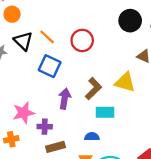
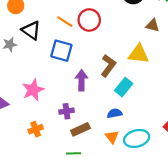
orange line: (47, 37) -> (65, 22), moved
cyan rectangle: (105, 112) -> (124, 87), turned -42
pink star: (24, 113) -> (33, 90), moved

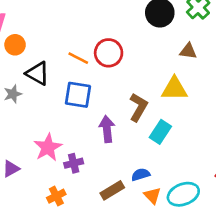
purple cross: (66, 111) -> (74, 163), moved
blue semicircle: (115, 113) -> (141, 175), moved

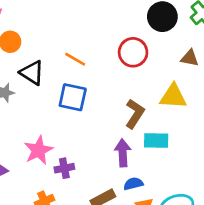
red circle: (109, 53) -> (133, 52), moved
purple arrow: (107, 129) -> (123, 153), moved
cyan rectangle: (160, 132) -> (156, 140), turned 55

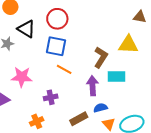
red circle: (133, 52) -> (57, 19), moved
orange line: (75, 59) -> (64, 69), moved
pink star: (38, 150) -> (22, 77), moved, turned 30

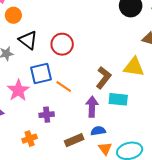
red circle: (57, 19) -> (62, 44), moved
blue square: (56, 46) -> (41, 74), moved, turned -30
pink star: (22, 77) -> (18, 90), turned 30

